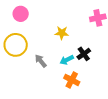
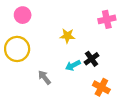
gray arrow: (41, 61) -> (44, 77), moved
orange cross: (72, 80) -> (101, 87), moved

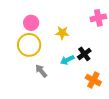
pink circle: (23, 15) -> (31, 23), moved
yellow circle: (17, 49) -> (29, 45), moved

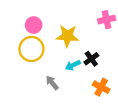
yellow star: (62, 33) -> (67, 36), size x1.5
gray arrow: (41, 71) -> (52, 83), moved

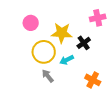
yellow circle: (31, 49) -> (44, 52), moved
black cross: (91, 59) -> (84, 43), moved

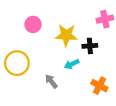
black cross: (84, 43) -> (90, 46), turned 32
yellow circle: (44, 52) -> (17, 63), moved

